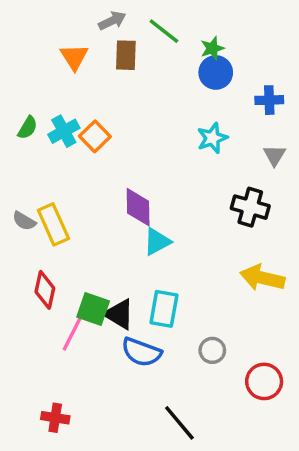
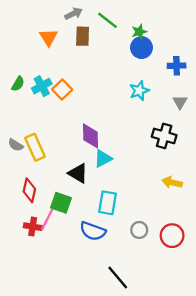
yellow arrow: (262, 278) -> (172, 182), size x0.7
black triangle: (119, 314) -> (78, 173), moved
red circle: (264, 381) -> (172, 236), moved
red cross: (55, 418) -> (33, 227), moved

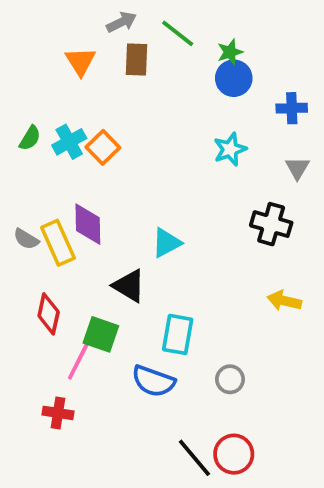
purple diamond: (90, 136) -> (88, 224), moved
cyan triangle: (103, 159) -> (166, 243), moved
red cross: (33, 227) -> (58, 413), moved
red circle: (172, 236) -> (234, 454), moved

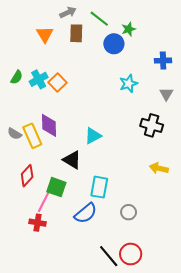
blue circle: (234, 78) -> (114, 44), moved
red diamond: (49, 314) -> (27, 176), turned 30
blue semicircle: (153, 381) -> (86, 213), turned -60
red cross: (58, 413) -> (38, 223), moved

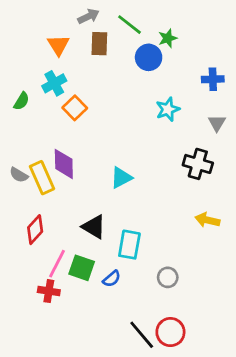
cyan cross: (39, 79) -> (54, 83), moved
black triangle: (72, 160) -> (94, 227), moved
green square: (56, 187) -> (82, 268), moved
blue semicircle: (86, 213) -> (112, 279), size x0.6

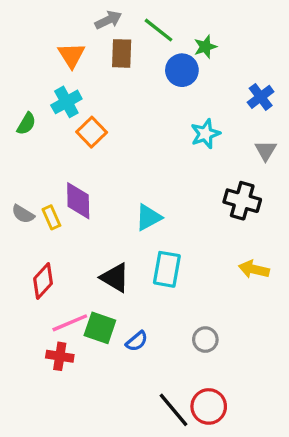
blue cross: (213, 79) -> (261, 97), turned -35
yellow rectangle: (42, 178) -> (51, 217), size x0.6
cyan rectangle: (129, 245) -> (167, 269), moved
pink line: (57, 264) -> (70, 323), turned 40

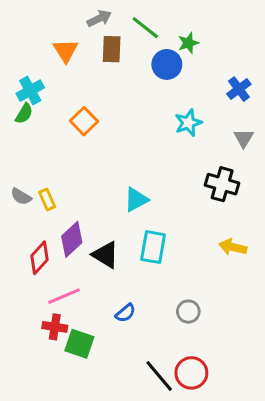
cyan cross: (66, 102) -> (30, 91), moved
purple diamond: (78, 201) -> (72, 239), moved, turned 48
green square: (100, 328) -> (79, 344), moved

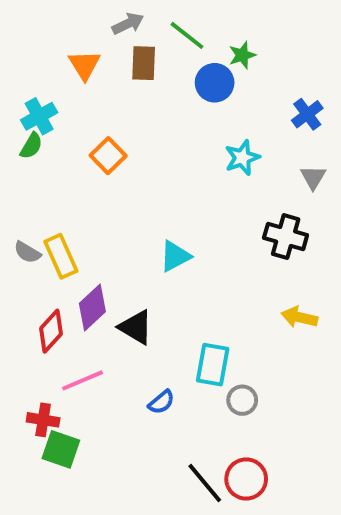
yellow rectangle: (47, 200) -> (61, 256), size x1.5
cyan rectangle: (153, 247) -> (213, 365), moved
red cross: (55, 327) -> (43, 420), moved
green square: (79, 344) -> (61, 449), moved

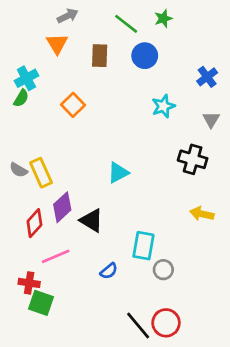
gray arrow: (128, 24) -> (68, 16), moved
green star: (242, 55) -> (163, 18), moved
brown rectangle: (144, 63) -> (100, 56), moved

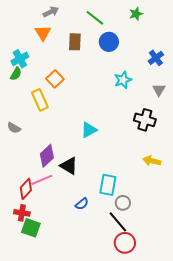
green star: (163, 18) -> (136, 14), moved
yellow rectangle: (41, 173) -> (40, 100), moved
red diamond: (34, 223) -> (26, 189), moved
pink line: (56, 256) -> (42, 180), moved
black line: (138, 325) -> (118, 222), moved

